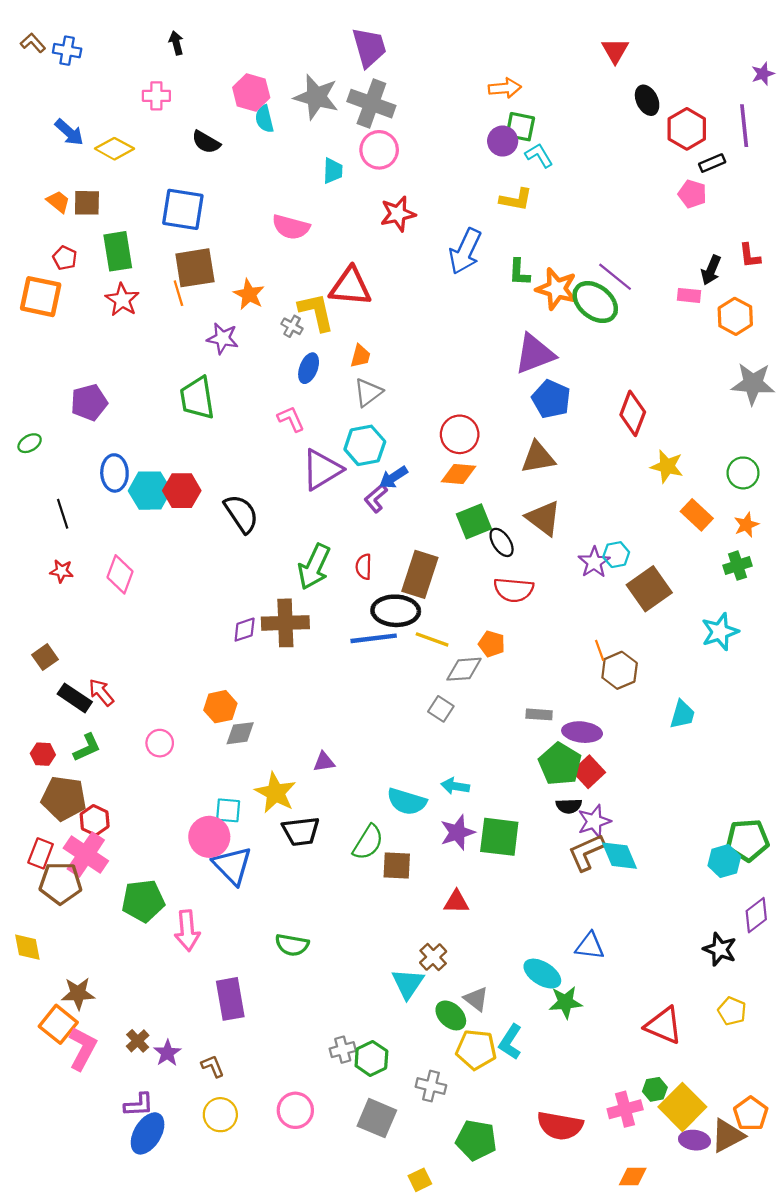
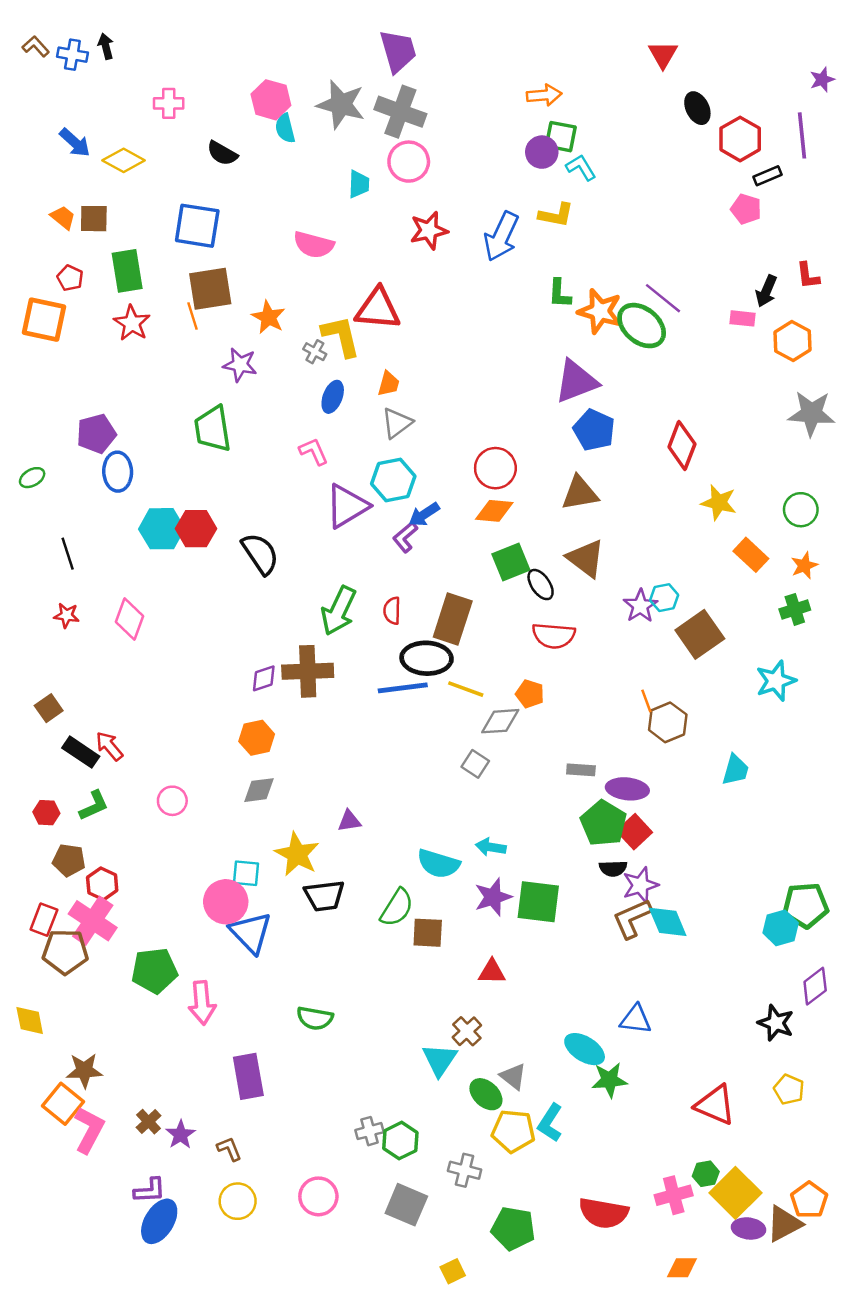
black arrow: (176, 43) -> (106, 46), moved
blue arrow: (465, 251) -> (501, 236), moved
blue ellipse: (114, 473) -> (118, 472), moved
orange hexagon: (220, 707) -> (257, 738), moved
brown pentagon: (64, 798) -> (69, 860), size x0.7

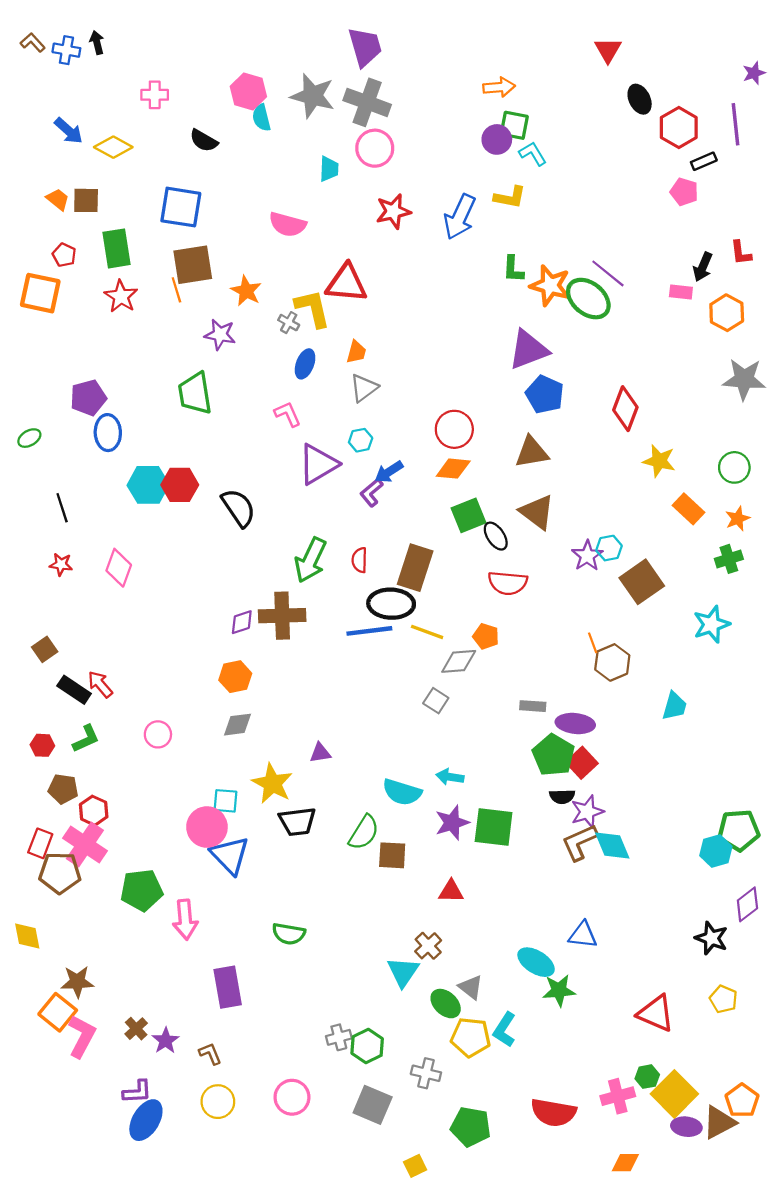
cyan hexagon: (393, 480) -> (361, 440), size x0.6

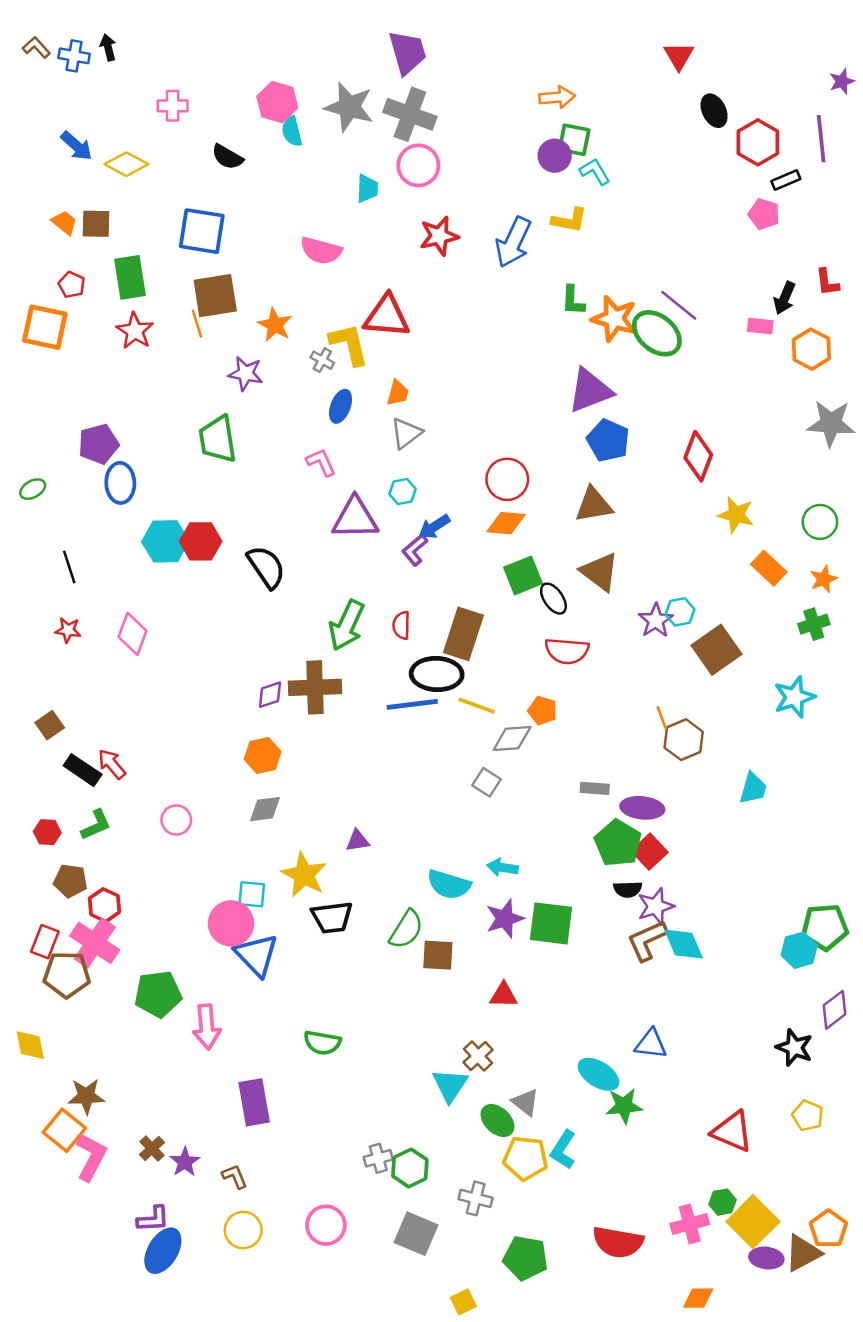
purple triangle: (318, 464) -> (355, 518), turned 30

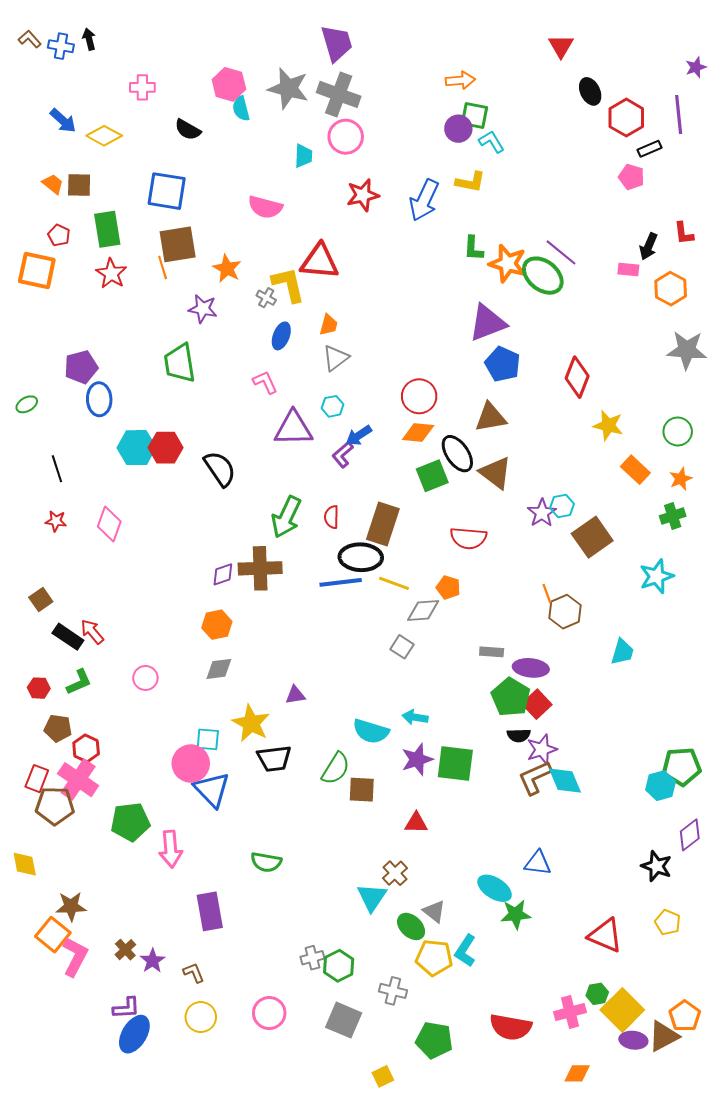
black ellipse: (553, 599) -> (457, 454), moved, size x1.4

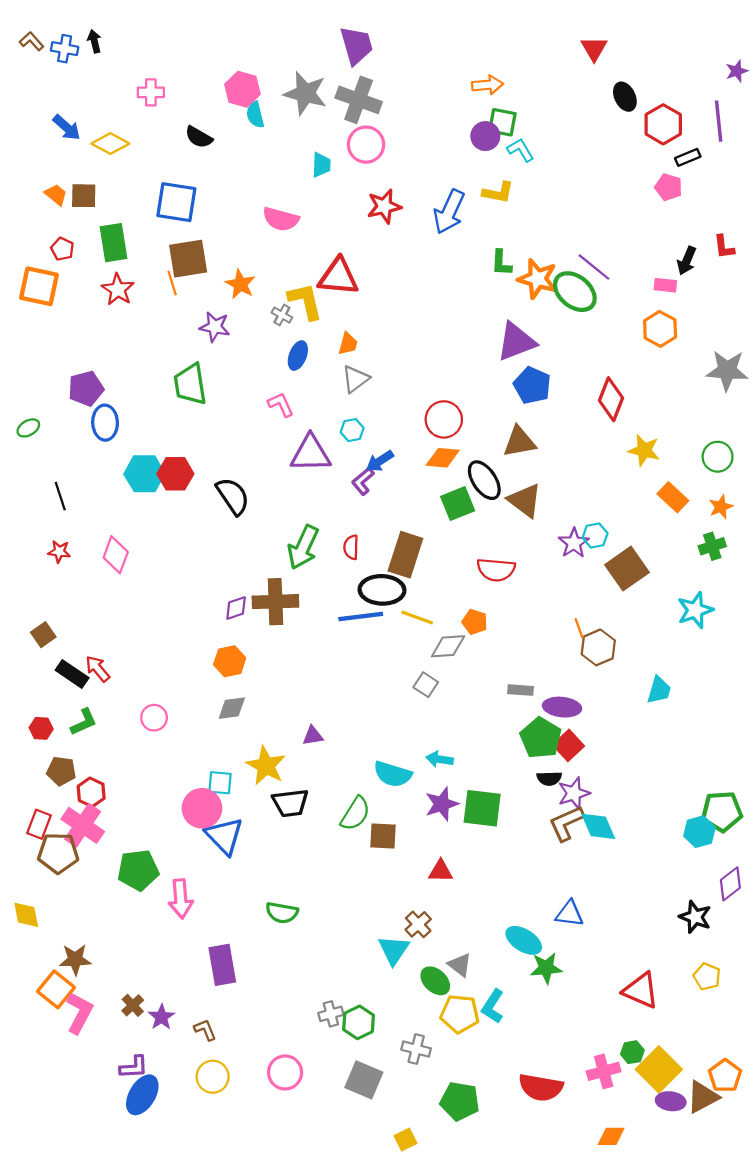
orange hexagon: (671, 289) -> (660, 329), moved

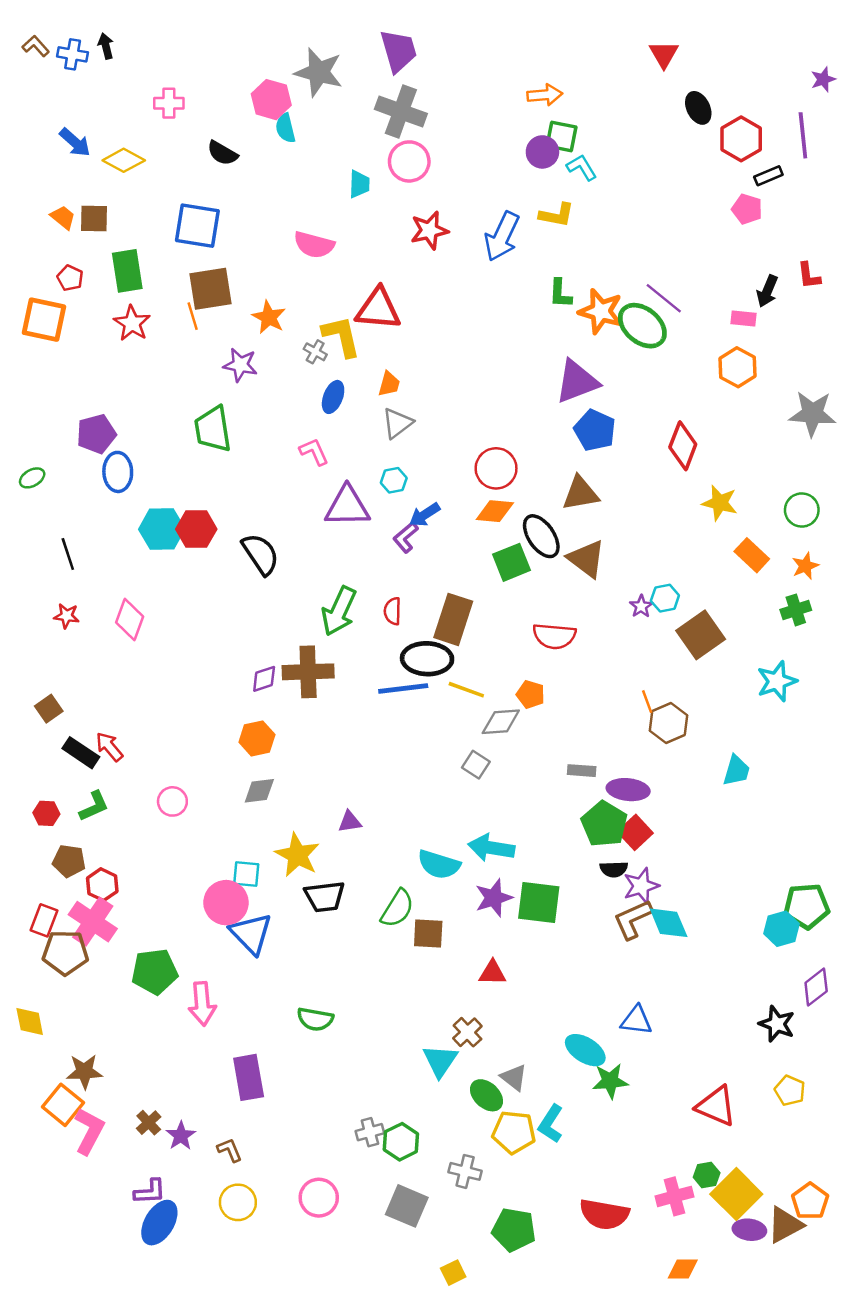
gray star: (305, 93) -> (319, 72), moved
purple star: (574, 543) -> (641, 606), size x0.7
cyan arrow: (440, 759) -> (491, 848), size x1.5

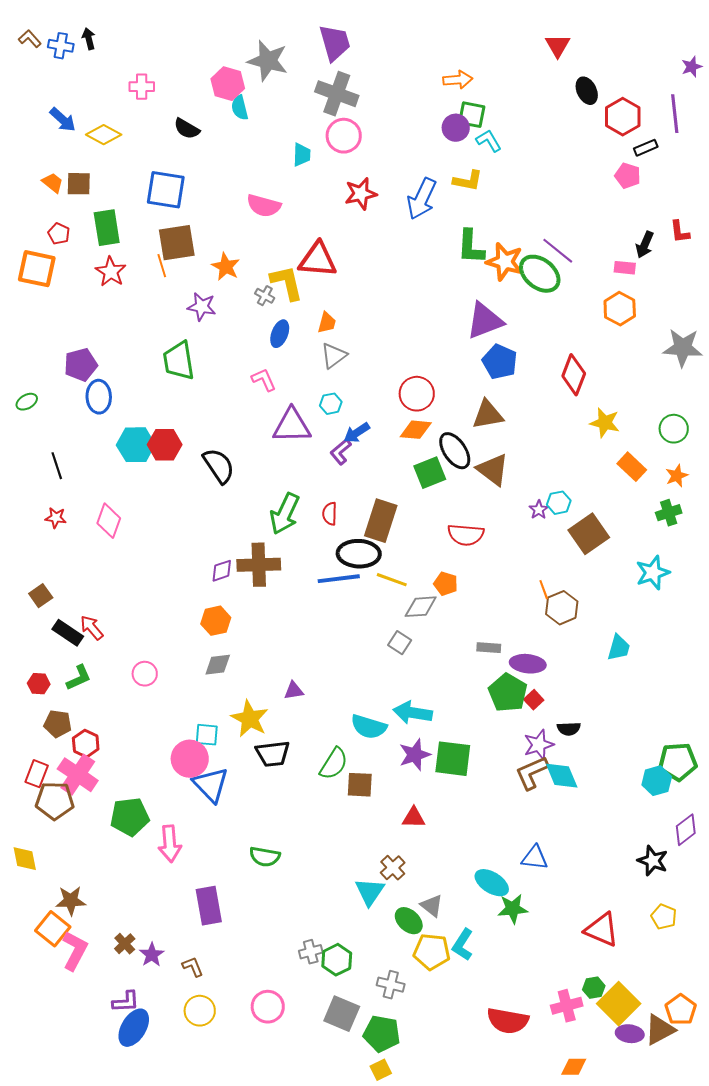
green L-shape: (560, 293) -> (471, 247), size x1.4
red square: (635, 832) -> (534, 700), size x0.7
black semicircle: (614, 869) -> (569, 729), moved
green pentagon: (514, 1230) -> (382, 1034), moved

